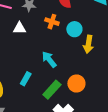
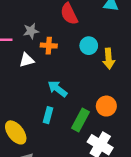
orange cross: (52, 22) -> (49, 46), moved
cyan arrow: (49, 59) -> (57, 89), moved

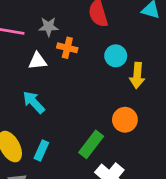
cyan arrow: (57, 89) -> (34, 102), moved
orange circle: (106, 106) -> (125, 120), moved
cyan rectangle: (48, 115) -> (41, 150), moved

